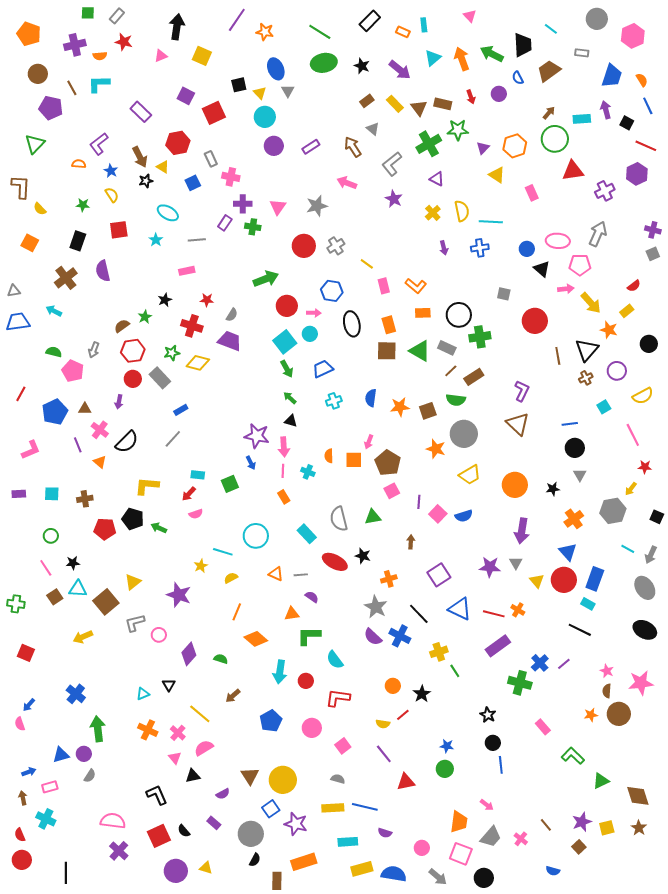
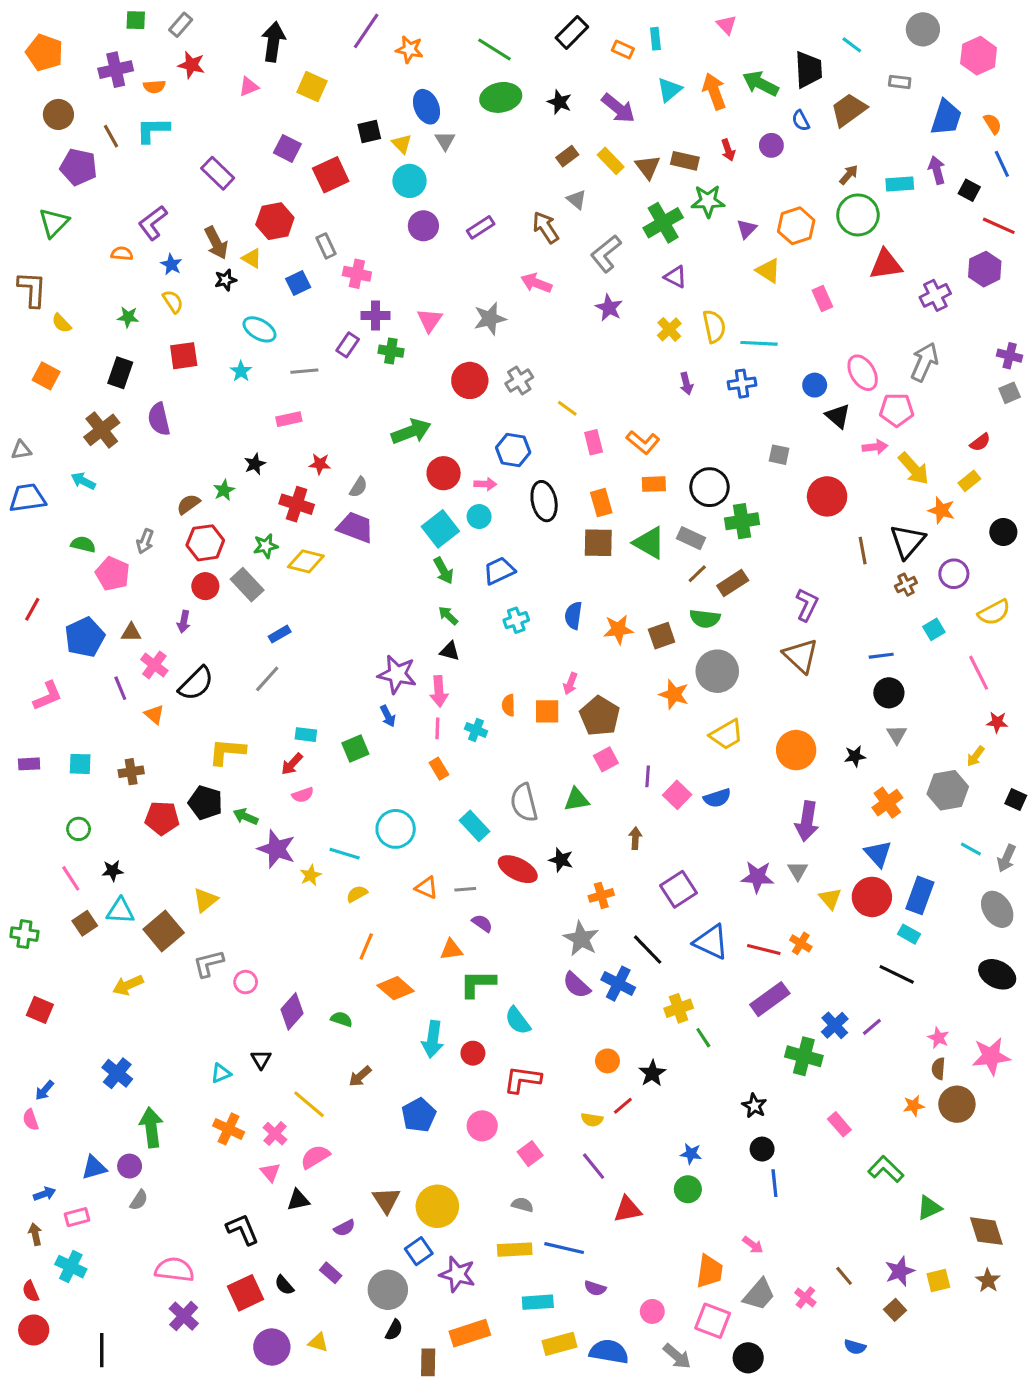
pink ellipse: (558, 241) -> (863, 373), turned 55
purple star: (179, 595) -> (276, 849), moved

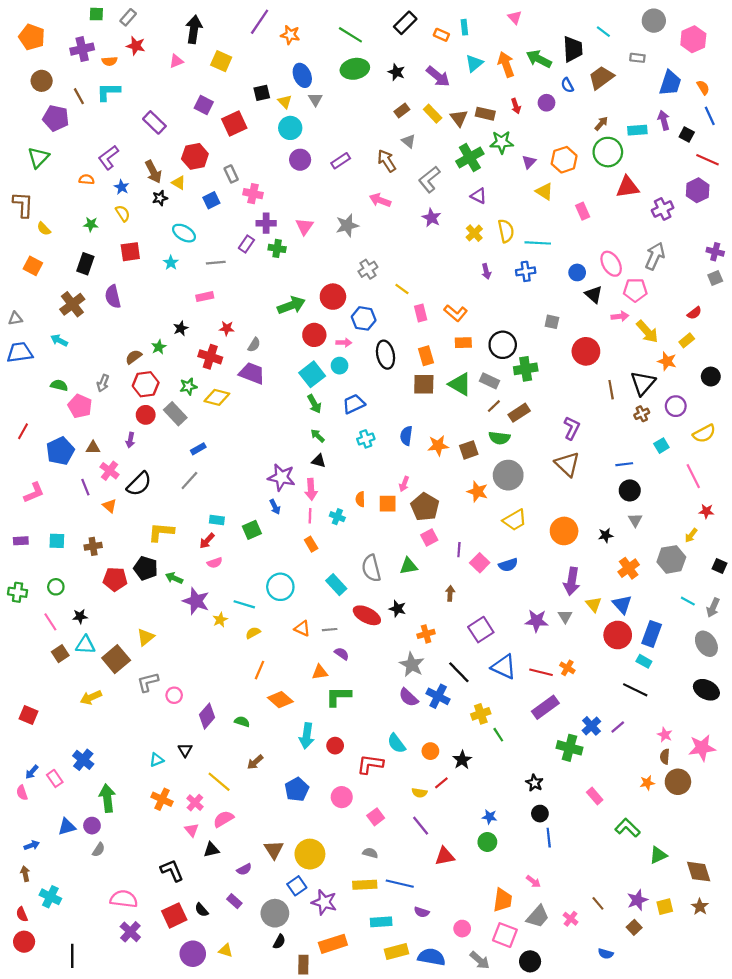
red circle: (470, 380) -> (333, 297), moved
yellow triangle: (830, 899) -> (594, 604), moved
green cross: (24, 934) -> (18, 592), moved
cyan semicircle: (518, 1021) -> (396, 743), moved
pink rectangle: (77, 1217) -> (55, 778), moved, turned 70

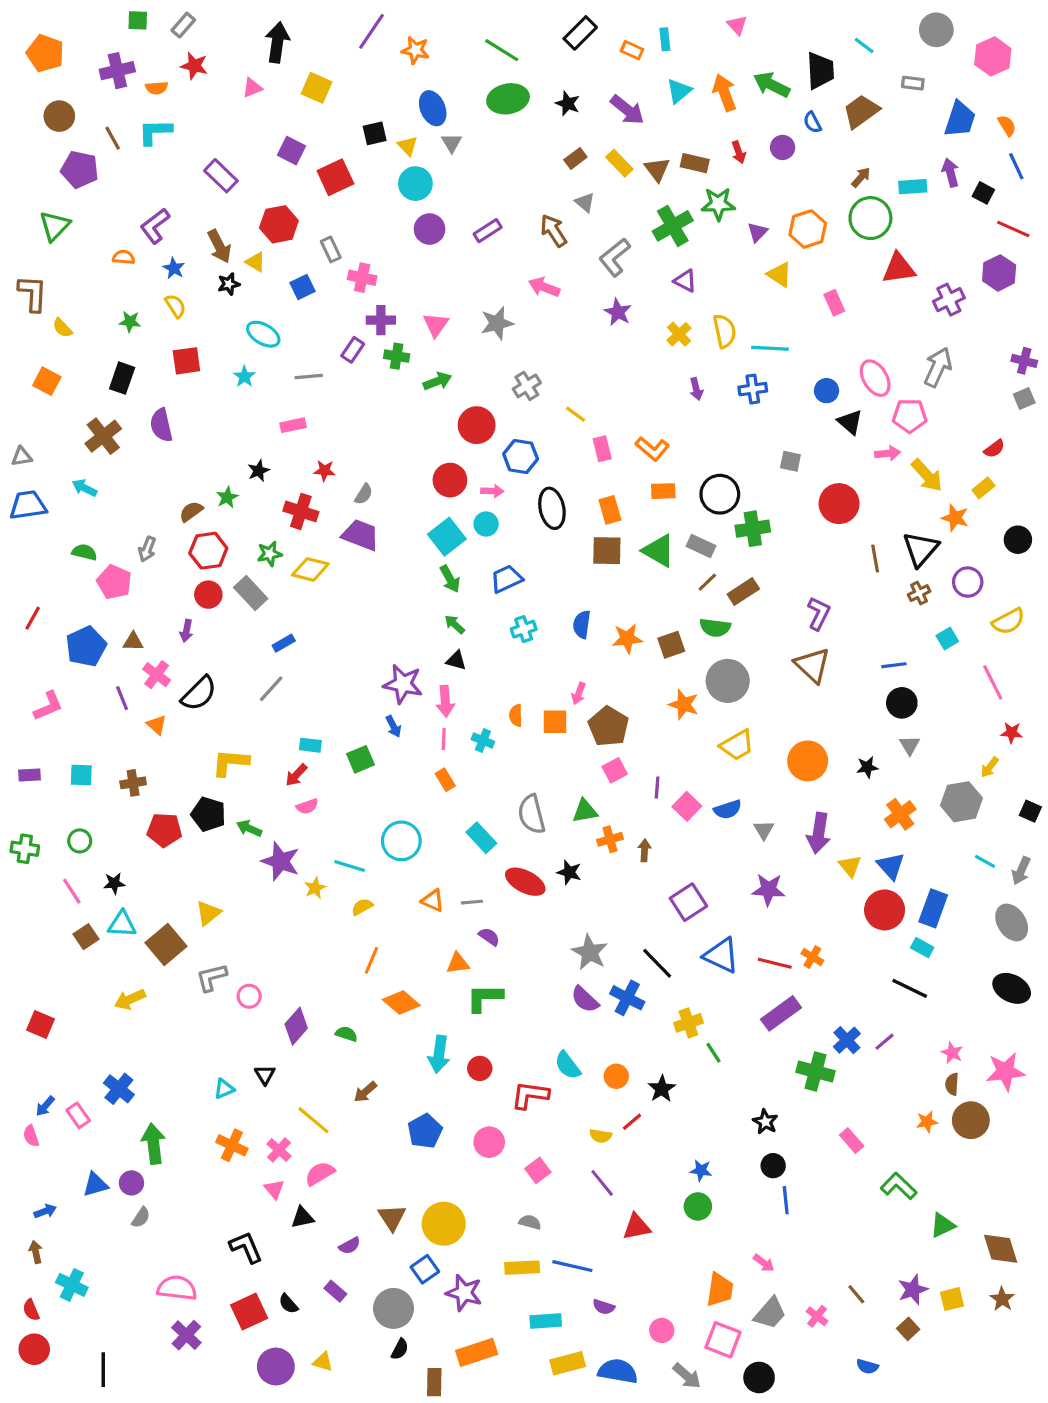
green arrow: (291, 305) -> (437, 381), moved, size x0.7
gray triangle: (565, 616) -> (764, 830), moved
orange cross: (426, 634) -> (610, 839), moved

